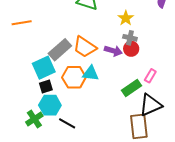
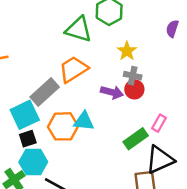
orange trapezoid: (85, 47) -> (73, 69), moved, turned 115

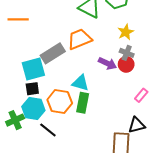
orange hexagon: (63, 126) -> (60, 102), moved
green rectangle: (136, 139) -> (83, 103), moved, turned -54
black triangle: (160, 160) -> (137, 125), size x0.7

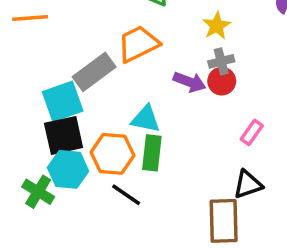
gray cross: (127, 53) -> (221, 61), turned -32
black square: (32, 89) -> (64, 135), size x1.6
green cross: (15, 120) -> (38, 192), turned -30
black line: (48, 130) -> (126, 195), moved

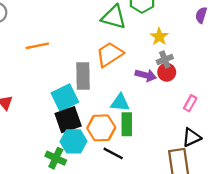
gray rectangle: (94, 72) -> (83, 76), turned -48

